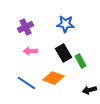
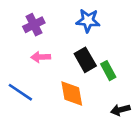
orange diamond: (53, 78) -> (72, 94), turned 60
blue line: (26, 83) -> (20, 92), moved

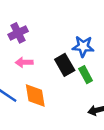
blue star: (88, 21) -> (83, 46), moved
orange diamond: (72, 94) -> (35, 95), moved

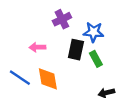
purple cross: (18, 33) -> (62, 19), moved
black rectangle: (65, 65) -> (76, 50), turned 42

